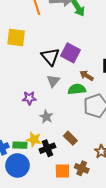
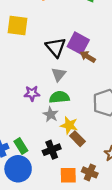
brown arrow: (87, 76) -> (88, 57), moved
green semicircle: (77, 89) -> (59, 97), moved
yellow star: (34, 140) -> (69, 125), moved
green rectangle: (20, 145) -> (21, 146), turned 56

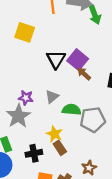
gray triangle: (59, 74) -> (52, 97), moved
green semicircle: (59, 97) -> (72, 110), moved
gray star: (51, 114) -> (18, 116), moved, size x1.6

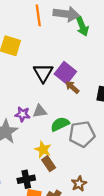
gray triangle: (52, 97) -> (40, 111), turned 32
purple star: (26, 98) -> (23, 114), moved
green semicircle: (72, 110) -> (60, 124), turned -30
black cross: (34, 153) -> (26, 179), moved

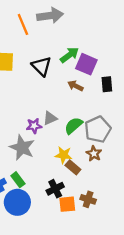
green arrow: (82, 26) -> (69, 55), moved, turned -90
black triangle: (43, 73) -> (42, 66), moved
purple square: (65, 73) -> (86, 64), moved
brown star: (79, 184) -> (94, 154), moved

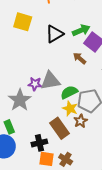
black triangle: (42, 66) -> (54, 34), turned 30
gray triangle: (50, 118) -> (50, 81), size x1.5
yellow star: (64, 155) -> (70, 109), moved
brown rectangle: (73, 167) -> (59, 128), size x1.5

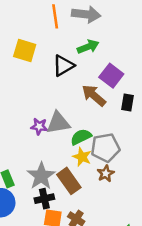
green arrow: (81, 30) -> (88, 47), moved
brown arrow: (80, 58) -> (94, 96), size x1.5
gray star: (20, 100) -> (41, 176), moved
brown star: (81, 121) -> (106, 174), moved

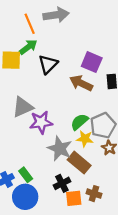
green arrow: (88, 47) -> (28, 47), moved
gray triangle: (58, 123) -> (23, 107), moved
purple star: (39, 126) -> (41, 122), size x1.5
gray star: (41, 176) -> (60, 148), moved

